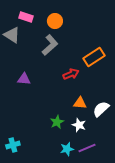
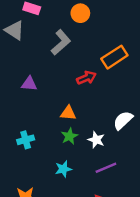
orange circle: (55, 21) -> (80, 13), moved
orange triangle: (80, 103) -> (68, 113), moved
cyan cross: (13, 145) -> (26, 140), moved
cyan star: (67, 149) -> (63, 169), moved

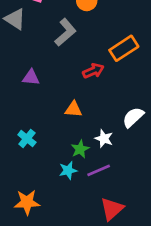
green star: (69, 136) -> (80, 149), moved
cyan cross: (26, 140) -> (27, 139), turned -35
purple line: (106, 168) -> (99, 170), moved

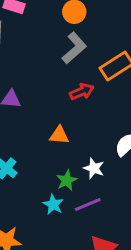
gray L-shape: (65, 32) -> (74, 48), moved
cyan star: (68, 170) -> (53, 204), turned -30

